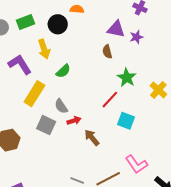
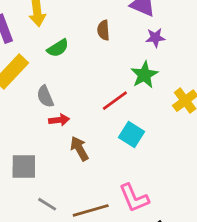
purple star: (137, 37) -> (155, 38), moved
brown semicircle: (107, 52) -> (103, 30), moved
gray square: (46, 125) -> (24, 167), moved, turned -36

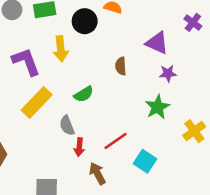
green semicircle: (58, 48) -> (84, 94), moved
red line: (115, 101) -> (116, 141), moved
red arrow: (59, 120) -> (79, 147), turned 102

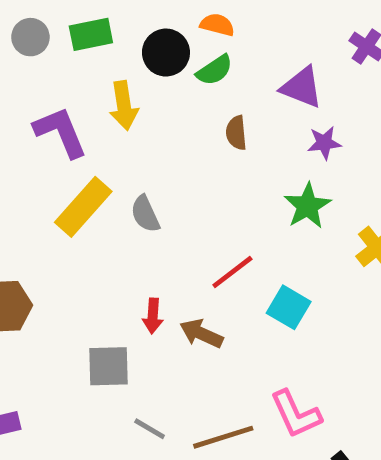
green semicircle: (84, 94) -> (215, 70), moved
gray semicircle: (67, 126) -> (145, 214), moved
red arrow: (79, 147) -> (153, 316), moved
brown arrow: (97, 173) -> (201, 334), turned -35

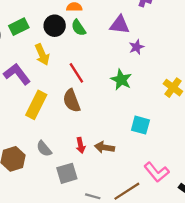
green semicircle: (215, 70) -> (79, 28), turned 105
brown semicircle: (236, 133) -> (72, 101), moved, size x1.5
green star: (307, 206) -> (121, 80), moved
gray semicircle: (145, 214) -> (44, 149), moved
red line: (232, 272) -> (76, 73), moved, turned -70

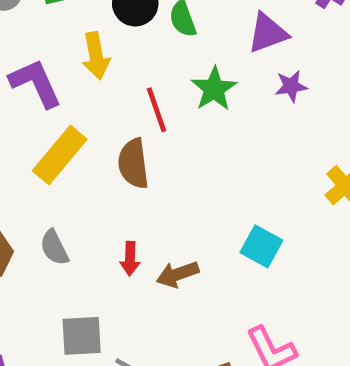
purple triangle: (120, 25) -> (268, 33), turned -40
green star: (121, 80) -> (214, 89), moved
brown arrow: (104, 147) -> (178, 274), turned -42
gray square: (67, 173) -> (82, 336), moved

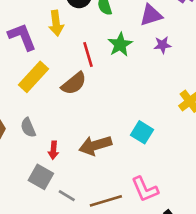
brown semicircle: (133, 164) -> (74, 83), turned -124
red arrow: (130, 259) -> (53, 150), moved
brown arrow: (178, 274) -> (95, 145), size x1.4
gray square: (82, 336) -> (41, 177), turned 30

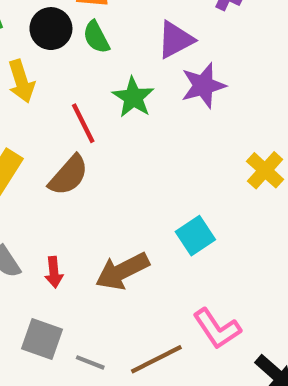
purple star: (162, 45) -> (203, 86), size x1.5
cyan square: (142, 132) -> (195, 236), turned 35
red arrow: (53, 150) -> (54, 272), moved

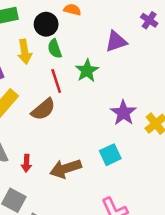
green semicircle: (96, 37) -> (55, 49), moved
purple star: (203, 86) -> (123, 113), moved, turned -30

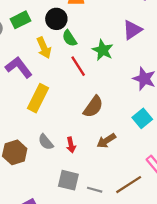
purple triangle: (116, 41) -> (132, 30), moved
brown semicircle: (43, 109) -> (93, 107), moved
brown arrow: (66, 169) -> (106, 141), size x0.7

